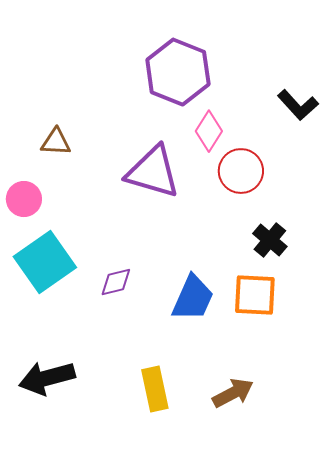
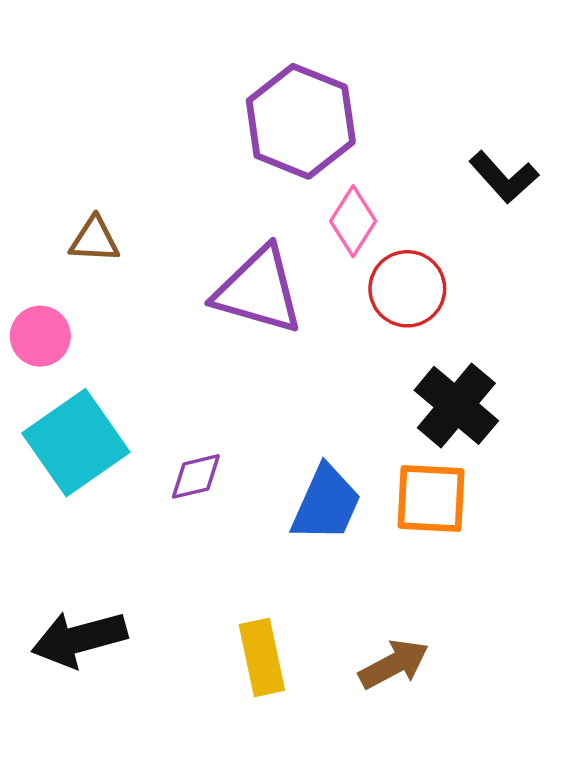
black cross: (270, 240) -> (456, 405), size x1.4

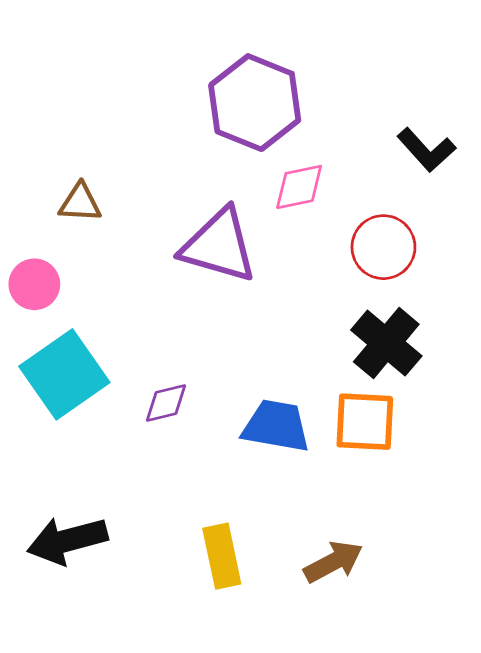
pink diamond: (353, 221) -> (299, 187), turned 46
red circle: (407, 289) -> (383, 247), moved
blue trapezoid: (326, 504) -> (276, 426), turned -104

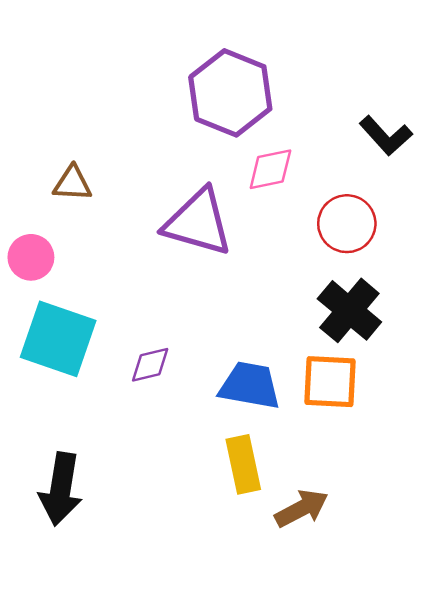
cyan square: (64, 374) -> (58, 339), turned -36
black arrow: (67, 540) -> (61, 489), turned -66
yellow rectangle: (222, 556) -> (243, 464), moved

